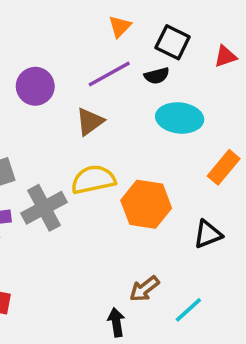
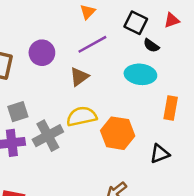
orange triangle: (120, 26) -> (88, 12), moved
red triangle: (225, 56) -> (172, 20), moved
black semicircle: (157, 76) -> (151, 46), moved, turned 49
orange rectangle: (224, 167) -> (171, 108), turned -30

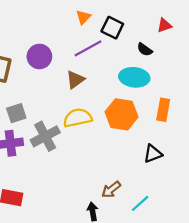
black square: (136, 23) -> (112, 28), moved
orange hexagon: (118, 133) -> (122, 114), moved

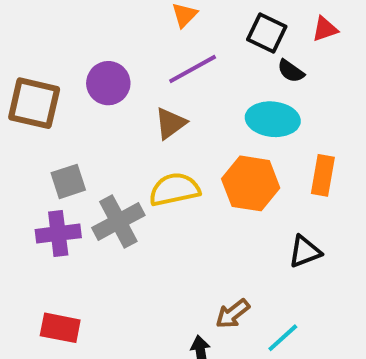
black square: (112, 28) -> (267, 33), moved

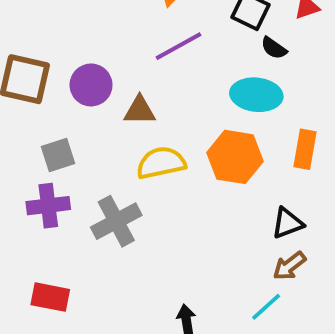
purple circle: (108, 83) -> (91, 85), moved
brown triangle: (170, 123) -> (140, 110), moved, turned 36
gray cross: (118, 221) -> (116, 221), moved
brown arrow: (233, 314) -> (289, 266), moved

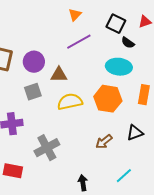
gray square: (58, 155) -> (33, 92), moved
gray cross: (116, 221) -> (47, 148), moved
brown arrow: (289, 266) -> (104, 142), moved

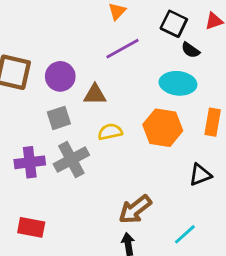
yellow semicircle: (70, 102) -> (110, 132), size x0.7
brown arrow: (104, 142) -> (135, 209), moved, size x1.4
gray cross: (47, 148) -> (71, 160), moved

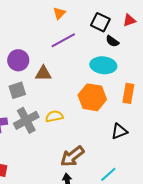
yellow semicircle: (110, 132) -> (54, 116), moved

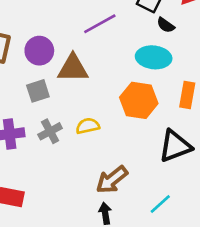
brown triangle: (43, 73) -> (73, 68), size x1.4
gray cross: (26, 120) -> (50, 131), size x0.7
black triangle: (119, 131) -> (175, 146), size x1.5

